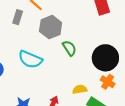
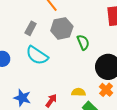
gray rectangle: (18, 17) -> (31, 28), moved
green semicircle: (69, 48) -> (83, 42), moved

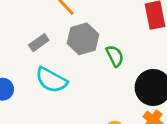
gray rectangle: (31, 28) -> (39, 43), turned 32

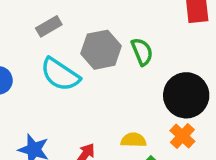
gray hexagon: (83, 39) -> (101, 50), moved

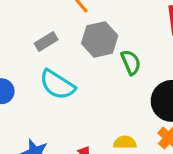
gray hexagon: (101, 50) -> (100, 39), moved

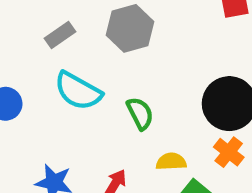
green semicircle: (131, 62) -> (140, 113), moved

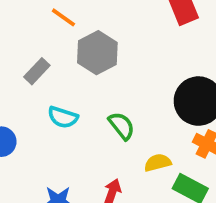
cyan semicircle: (78, 91) -> (63, 117), size x0.7

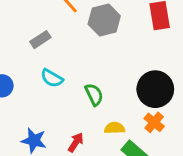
gray hexagon: (97, 53) -> (104, 20), moved

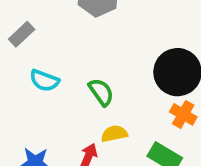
yellow semicircle: (115, 128) -> (114, 134), moved

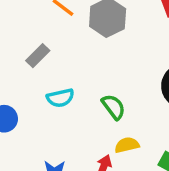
cyan semicircle: (44, 81) -> (60, 98), turned -32

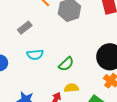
green semicircle: (113, 107) -> (66, 64), turned 77

